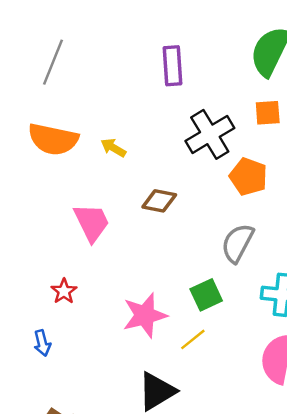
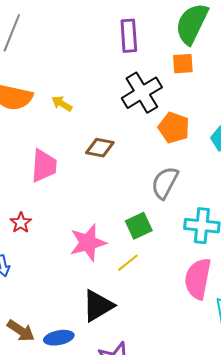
purple rectangle: (172, 66) -> (129, 36), moved
orange square: (268, 113) -> (183, 64), moved
pink trapezoid: (92, 222) -> (44, 166), turned 30

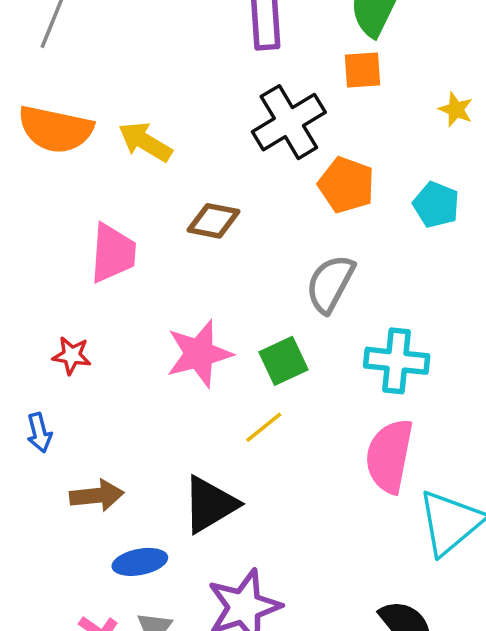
yellow arrow: (62, 104) -> (145, 142), size x1.4
red star: (21, 223) -> (72, 355), turned -30
pink star: (88, 243) -> (199, 354), moved
brown arrow: (21, 331) -> (97, 495), moved, turned -40

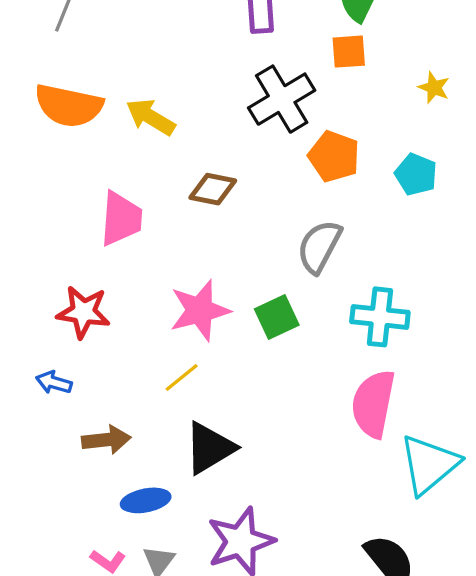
red star: (72, 355) -> (83, 312), size x1.5
yellow line: (264, 427) -> (182, 378), moved
blue arrow: (39, 433) -> (54, 382), turned 120

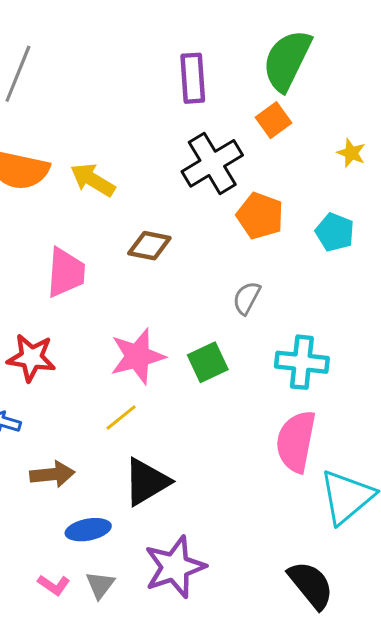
orange square: (349, 52) -> (274, 120), turned -32
gray semicircle: (319, 247) -> (247, 298), size x0.7

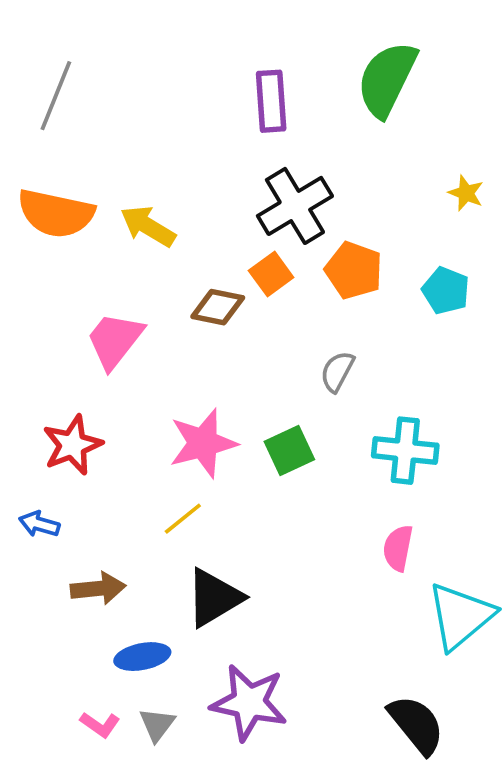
orange square: (274, 120) -> (271, 274), moved
pink trapezoid: (66, 273) -> (115, 340), turned -146
red star: (31, 358) -> (72, 445), turned -30
pink semicircle: (296, 441) -> (398, 548), size x0.6
purple star: (175, 567) -> (249, 702), turned 30

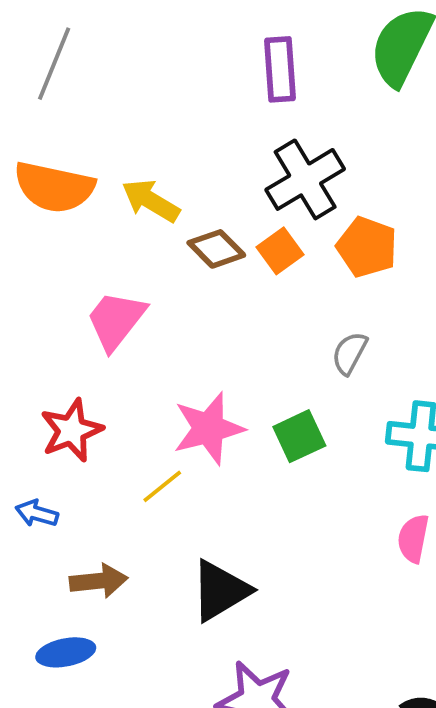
brown diamond: (218, 307) -> (216, 249), moved, turned 34
yellow line: (183, 519) -> (162, 486), moved
blue ellipse: (142, 657) -> (66, 652), moved

